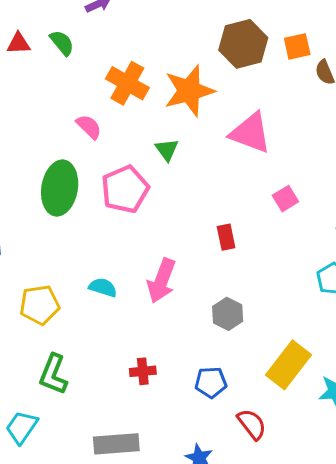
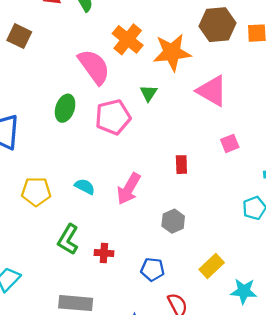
pink semicircle: (89, 127) -> (94, 67), size x1.8
green ellipse: (60, 188) -> (65, 108), size x0.7
yellow rectangle: (288, 365) -> (212, 266), size x0.7
green L-shape: (53, 374) -> (68, 239), moved

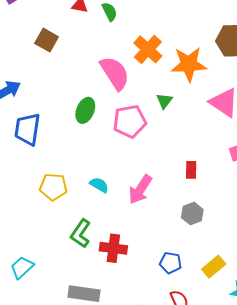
gray hexagon: (173, 221) -> (192, 214), moved
red cross: (104, 253) -> (113, 248), size x1.5
blue pentagon: (152, 269) -> (171, 263), moved

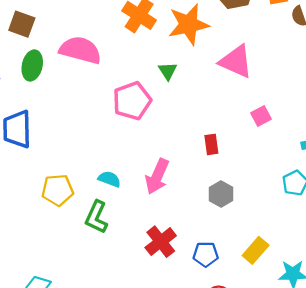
pink semicircle: (115, 73) -> (80, 50), moved, turned -33
green ellipse: (85, 110) -> (32, 66), moved
green L-shape: (81, 233) -> (96, 217), moved
red cross: (113, 248) -> (161, 242), moved, turned -36

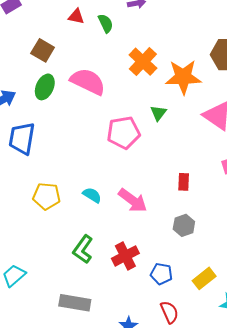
pink arrow: (157, 176) -> (133, 200), turned -88
green L-shape: (96, 217) -> (83, 249), moved

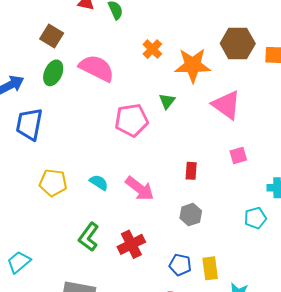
orange cross: (143, 62) -> (152, 49), size x0.7
blue pentagon: (161, 274) -> (180, 265), moved
yellow rectangle: (204, 278) -> (210, 268), turned -60

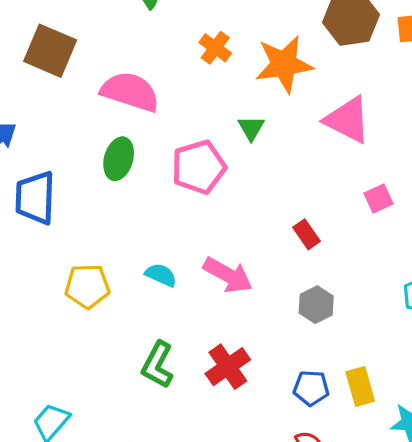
brown square: (52, 36) -> (50, 51), size x1.4
green ellipse: (53, 73) -> (119, 159), moved
red rectangle: (191, 171) -> (307, 234), turned -30

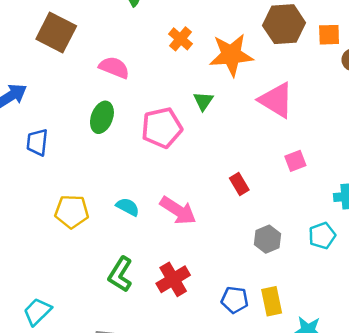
pink semicircle: (130, 92) -> (114, 68), size x0.7
blue trapezoid: (35, 198) -> (37, 142), size x0.7
gray hexagon: (316, 305) -> (267, 239), moved

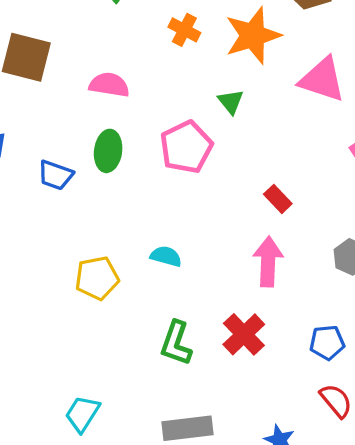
blue trapezoid: (37, 142) -> (55, 175), moved, turned -64
red rectangle: (239, 184) -> (278, 199), moved
pink arrow: (178, 210) -> (268, 262), moved, turned -108

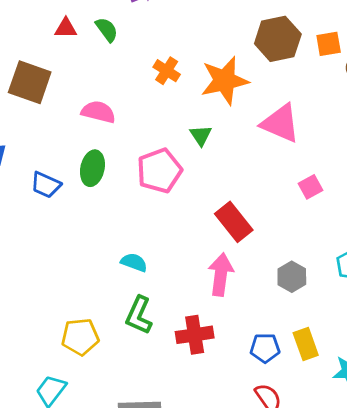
red rectangle: (278, 199) -> (234, 222), size x1.6
yellow pentagon: (97, 278) -> (80, 337), moved
red cross: (244, 334) -> (195, 335), turned 30
green L-shape: (176, 343) -> (139, 315), moved

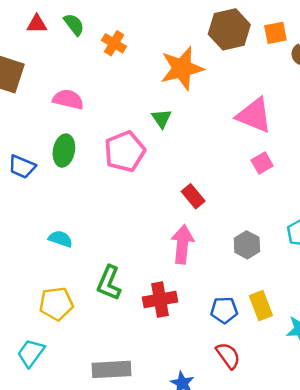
orange cross: (167, 71) -> (114, 43), moved
pink triangle: (280, 123) -> (254, 115), moved
red rectangle: (234, 222) -> (193, 196), size x0.7
cyan semicircle: (134, 262) -> (60, 239), moved

